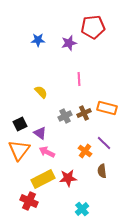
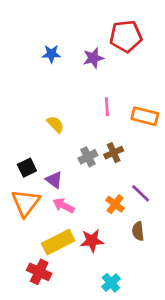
orange rectangle: (107, 108) -> (145, 116), moved

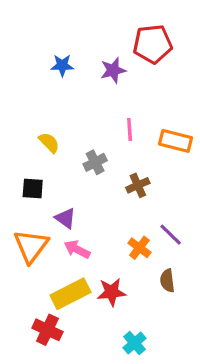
yellow semicircle: (55, 124) -> (49, 143), moved
gray cross: (88, 157) -> (95, 162), moved
black square: (27, 168) -> (33, 189), moved, turned 30

